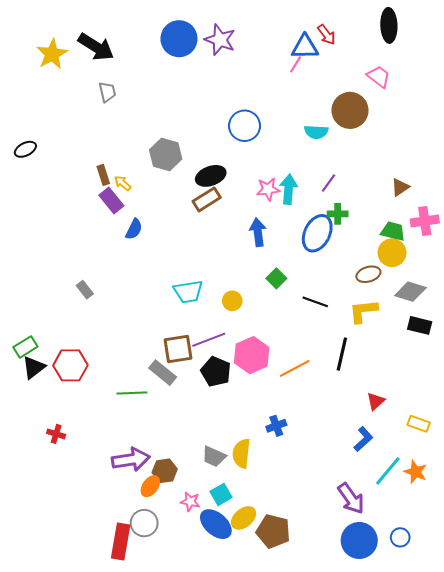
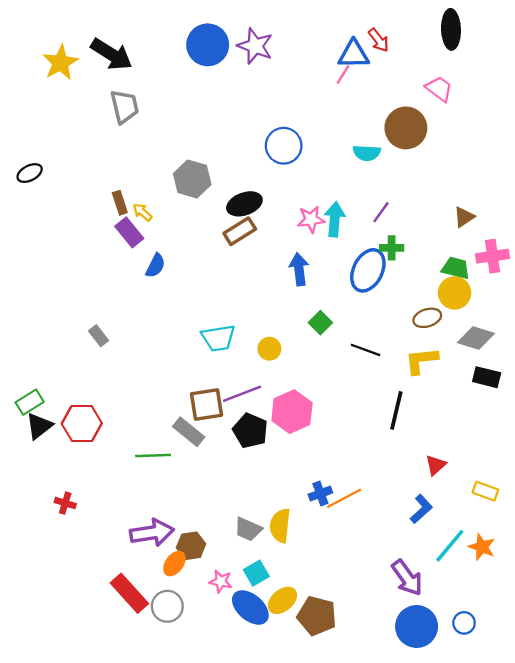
gray trapezoid: (107, 92) -> (125, 107), size x1.4
orange line: (295, 368) -> (344, 498), moved
red rectangle: (121, 541) -> (129, 593), moved, turned -52

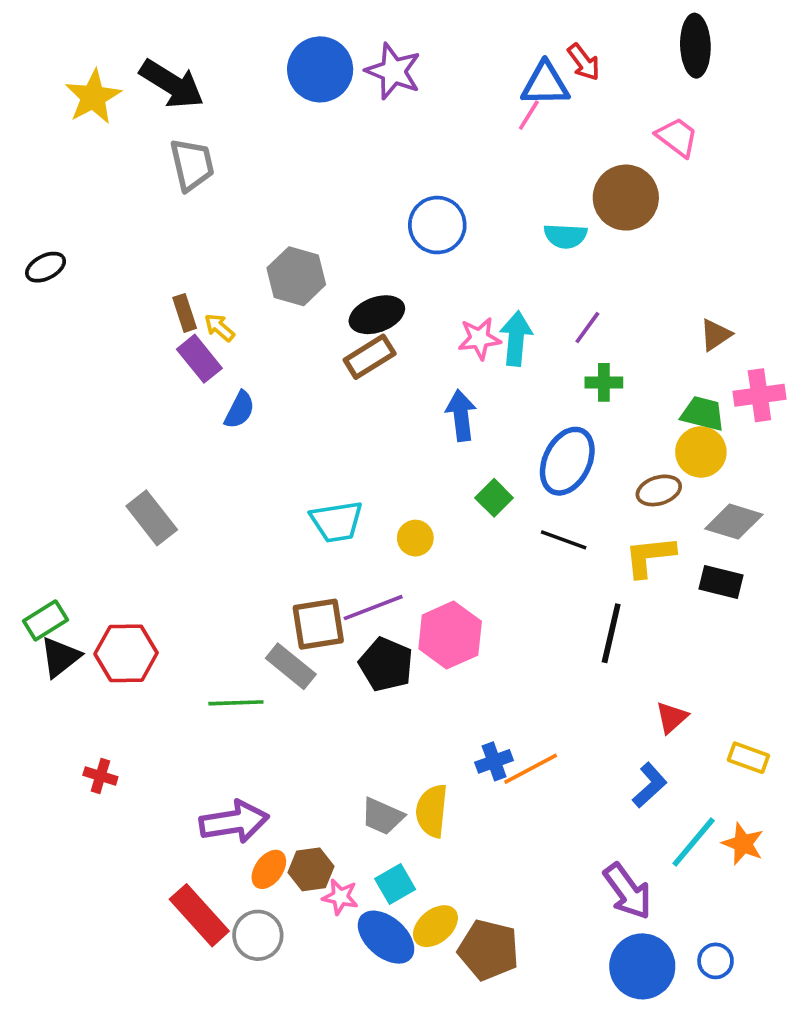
blue ellipse: (368, 270) -> (567, 461), moved
gray rectangle: (98, 336) -> (152, 518), size x1.6
black rectangle: (487, 377) -> (721, 582), moved
brown hexagon: (191, 546) -> (311, 869), moved

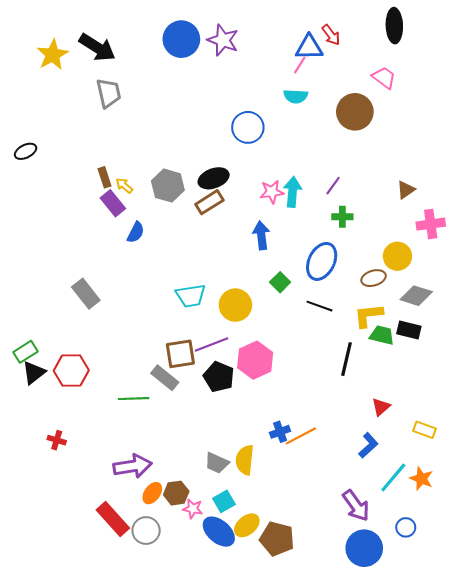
cyan semicircle: (565, 236) -> (296, 96), moved
gray hexagon: (296, 276) -> (168, 186), moved
green trapezoid: (703, 414) -> (382, 335), moved
yellow circle: (415, 538) -> (235, 305), size x1.6
blue circle: (716, 961) -> (406, 527), moved

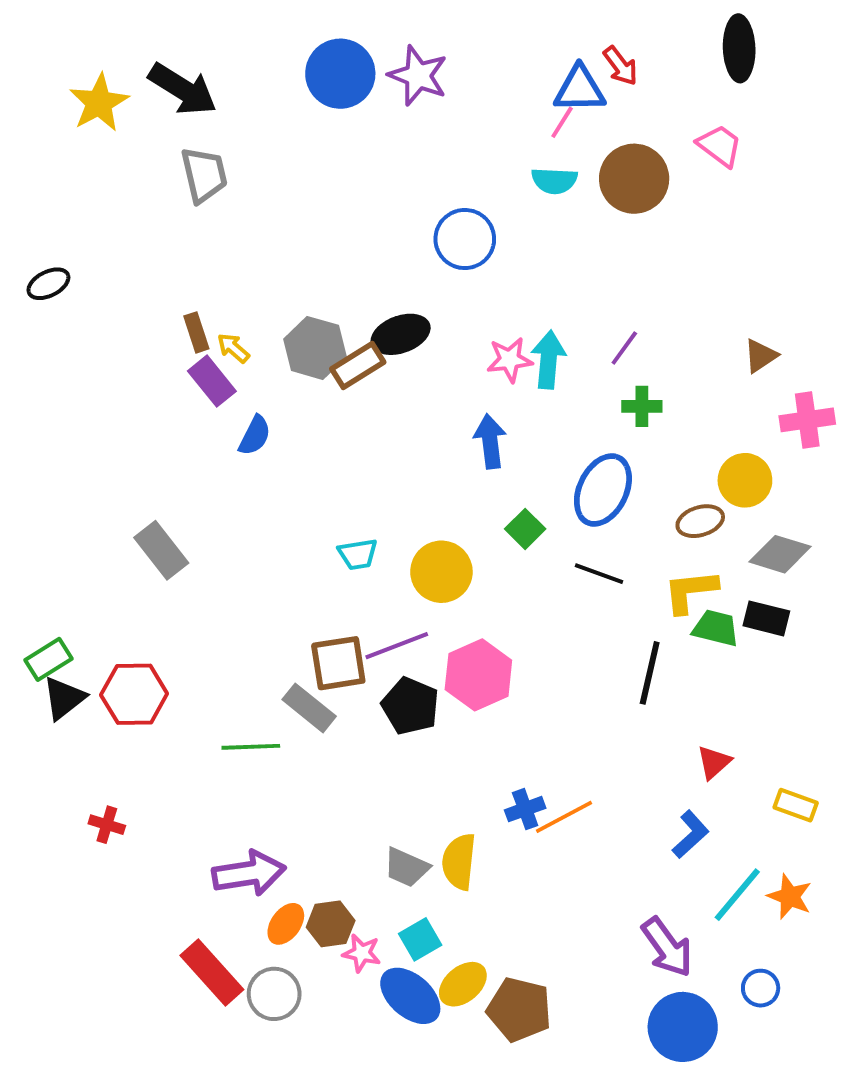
brown circle: (355, 112) -> (634, 179), moved
brown rectangle: (209, 202) -> (358, 365), moved
cyan trapezoid: (191, 296) -> (358, 554), size x0.7

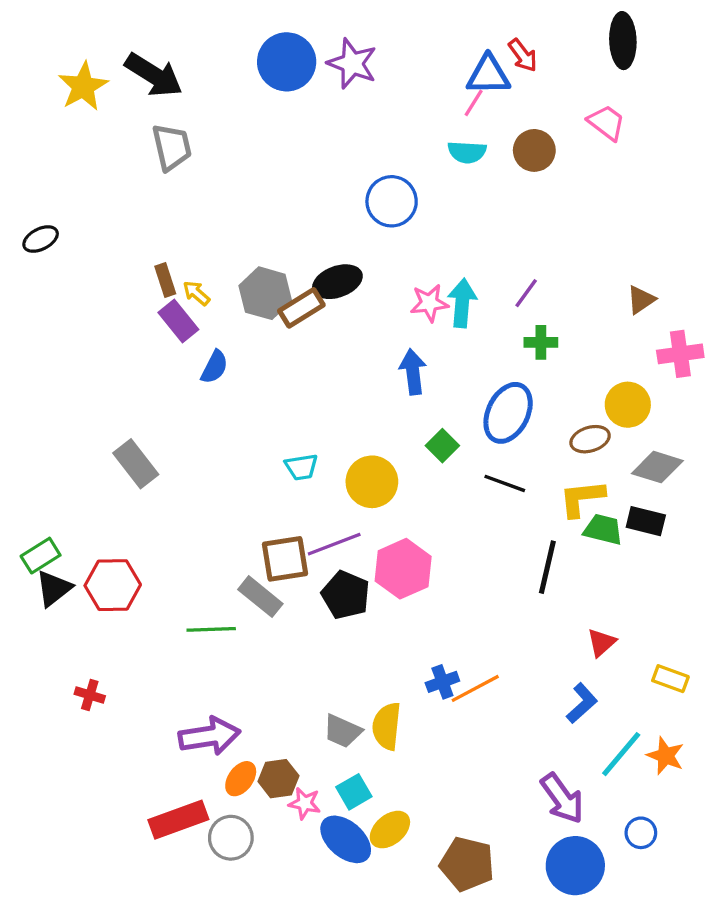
brown circle: (634, 179) -> (534, 150), size x0.7
red rectangle: (212, 973) -> (178, 820), turned -68
brown pentagon: (519, 1009) -> (467, 864), moved

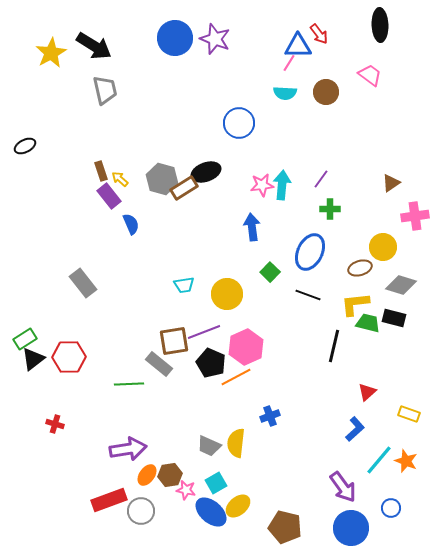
blue semicircle: (214, 367) -> (131, 224), turned -50
orange line: (475, 688) -> (236, 377), moved

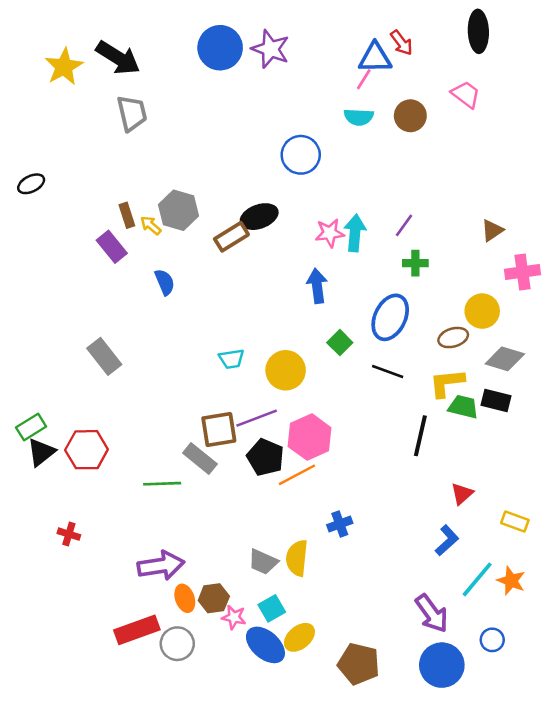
gray hexagon: (162, 179) -> (179, 210), moved
purple rectangle: (109, 196) -> (112, 247), moved
orange ellipse: (147, 475) -> (185, 598), turned -55

